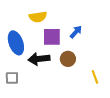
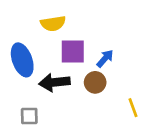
blue arrow: (76, 32) -> (105, 59), moved
gray square: (12, 78) -> (29, 116), moved

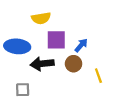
blue ellipse: (22, 60) -> (17, 46), turned -65
yellow line: (133, 108) -> (98, 76), moved

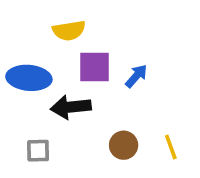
brown circle: (74, 64) -> (124, 145), moved
yellow line: (98, 76) -> (171, 147), moved

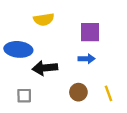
purple square: (94, 67) -> (90, 32), moved
blue arrow: (136, 76) -> (87, 59), moved, turned 49

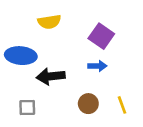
purple square: (90, 32) -> (101, 36), turned 35

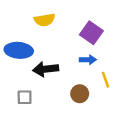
yellow line: (122, 105) -> (105, 80), moved

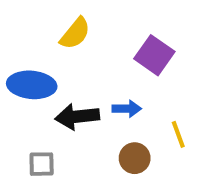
yellow semicircle: (44, 20) -> (75, 33), turned -42
blue arrow: (88, 60) -> (127, 109), moved

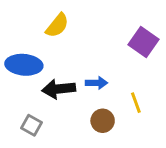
purple square: (154, 55) -> (143, 42), moved
gray square: (42, 164) -> (31, 125), turned 30

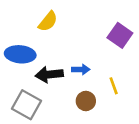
gray square: (31, 125) -> (26, 105), size x1.6

